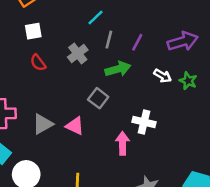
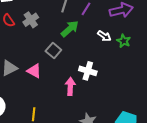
gray cross: (78, 53) -> (31, 20), moved
green arrow: (118, 69) -> (70, 29), turned -30

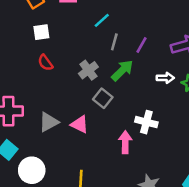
gray cross: (31, 20) -> (88, 70), moved
white arrow: (104, 36) -> (165, 78), turned -32

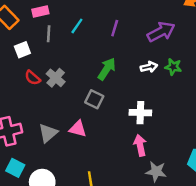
gray line: (114, 42) -> (49, 34), moved
purple line: (142, 45) -> (115, 28), moved
gray cross: (88, 70) -> (56, 78), moved
pink arrow: (125, 142) -> (140, 145), moved

